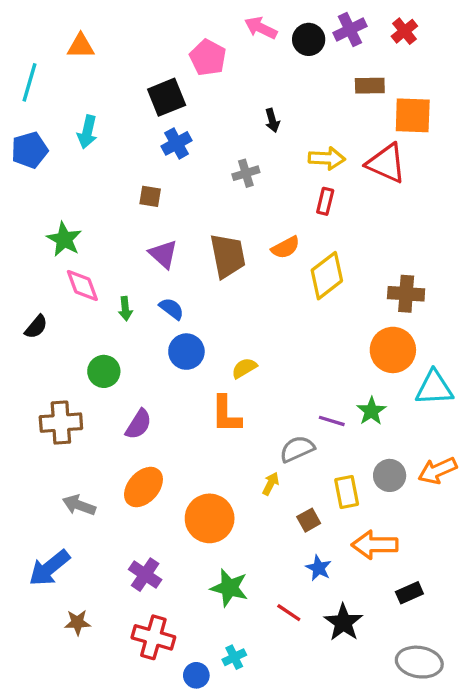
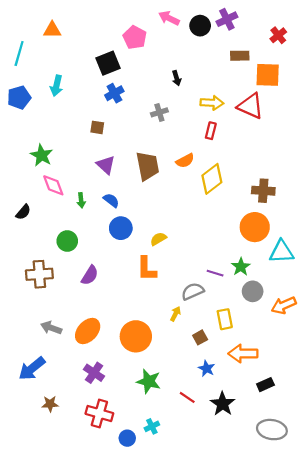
red cross: (404, 31) -> (278, 35), moved
gray circle: (390, 475) -> (253, 291), moved
orange ellipse: (143, 487) -> (88, 331), moved

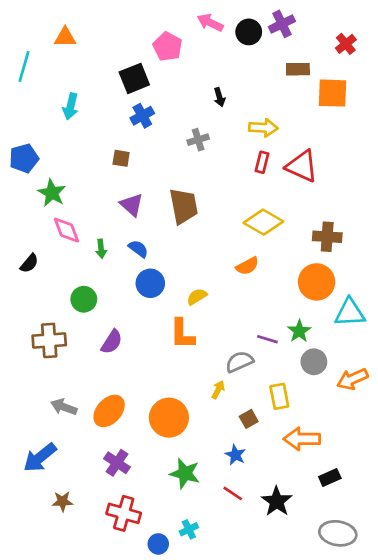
blue pentagon: (19, 97) -> (24, 158), moved
red triangle: (250, 106) -> (302, 166), moved
orange semicircle: (185, 161) -> (247, 266), moved
yellow diamond: (212, 179) -> (263, 222), turned 68
blue star: (207, 368) -> (235, 455), moved

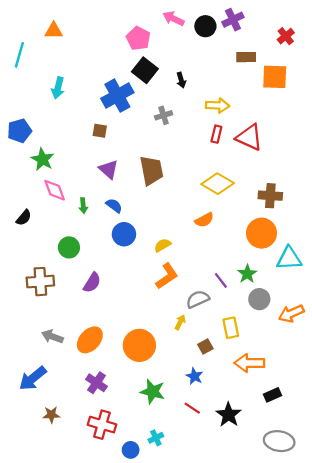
black square: (134, 78) -> (145, 70), moved, turned -30
blue cross: (142, 116) -> (117, 96), size x1.6
orange L-shape: (182, 334) -> (167, 276), moved, turned -124
purple line: (267, 339) -> (221, 280), turned 35

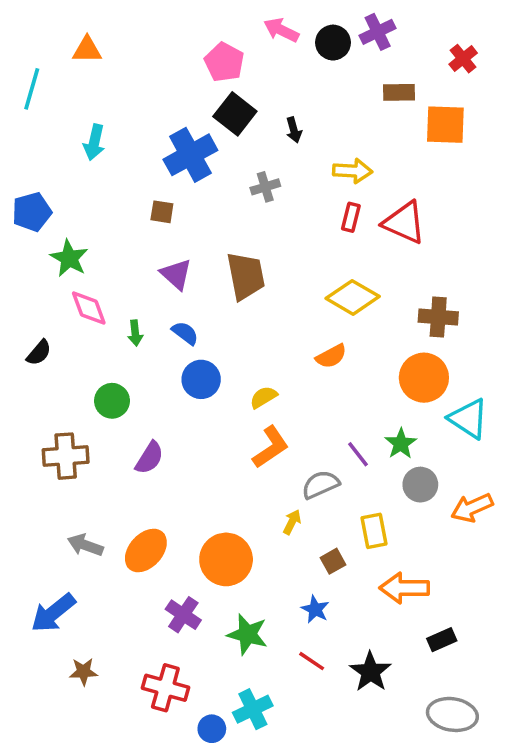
cyan triangle: (289, 258) -> (468, 419), turned 36
purple cross: (96, 383) -> (183, 615), moved
cyan cross: (156, 438) -> (253, 709), size x1.5

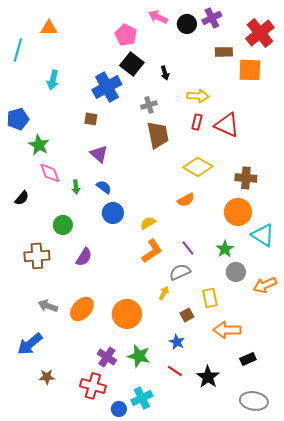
red cross: (463, 59) -> (260, 33), size x1.8
brown trapezoid: (246, 276) -> (158, 135), moved
purple line: (358, 454) -> (188, 248), moved
purple cross: (183, 615) -> (107, 357), moved

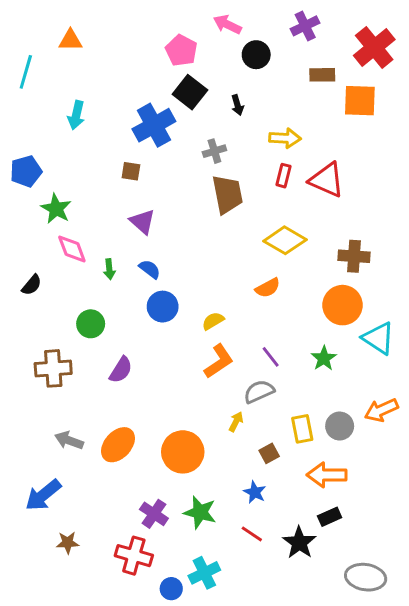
black circle: (187, 24) -> (256, 55), moved
gray circle: (236, 272) -> (340, 426), moved
black rectangle: (248, 359) -> (330, 517), moved

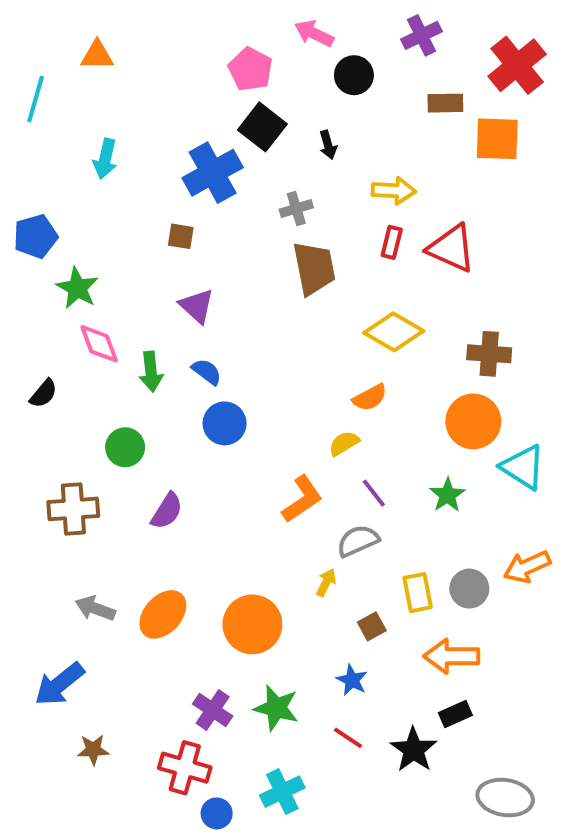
green arrow: (109, 269) -> (151, 372), size x1.4
yellow semicircle: (213, 321) -> (344, 443), moved
blue circle: (171, 589) -> (217, 813), moved

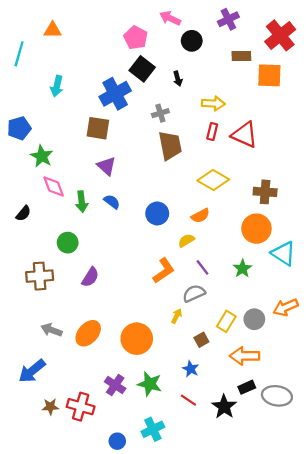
brown square: (181, 236) -> (98, 128), size x1.6
blue circle: (225, 423) -> (157, 213), moved
yellow rectangle: (418, 593) -> (226, 321), turned 42
red cross: (185, 768) -> (81, 407), moved
gray ellipse: (505, 798) -> (277, 396), moved

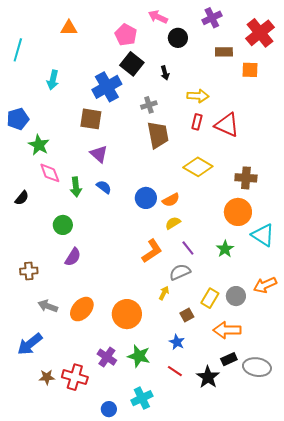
orange triangle: (53, 30) -> (69, 28), moved
orange square: (269, 75) -> (250, 70), size x0.7
orange semicircle: (200, 216) -> (171, 200), moved
brown cross: (40, 276) -> (29, 271), moved, size x0.7
purple semicircle: (90, 277) -> (73, 257), moved

